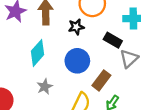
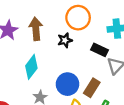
blue circle: (77, 61) -> (68, 84), moved

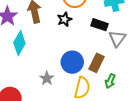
cyan diamond: (31, 67) -> (19, 43), moved

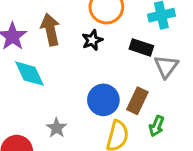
cyan diamond: (19, 43) -> (30, 74), turned -55
gray star: (47, 78) -> (57, 128), moved

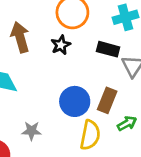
green arrow: (157, 126) -> (127, 123), turned -138
gray star: (57, 128) -> (31, 131), turned -30

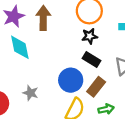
black star: (61, 45) -> (90, 36), moved
black rectangle: (108, 49) -> (91, 59), moved

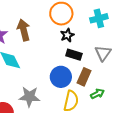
gray star: (31, 93) -> (29, 97), size x1.5

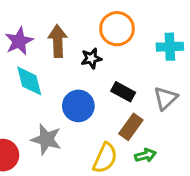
black star: (67, 35) -> (91, 58), moved
blue circle: (61, 77) -> (78, 106), moved

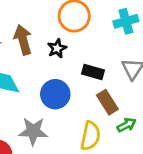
brown rectangle: (131, 127) -> (107, 102), turned -55

